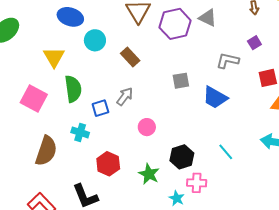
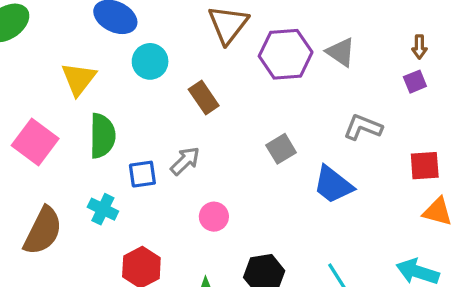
purple square: (254, 43) -> (415, 82), moved
gray square: (181, 81) -> (281, 149), turned -30

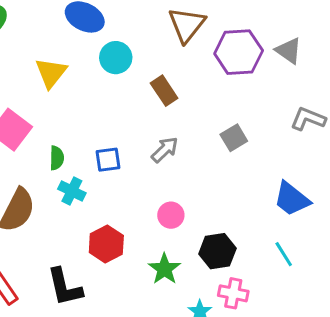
green semicircle: (102, 136) -> (57, 158), moved, size x0.6
gray arrow: (185, 161) -> (165, 150), moved
blue trapezoid: (333, 185) -> (292, 199), moved
pink circle: (214, 217) -> (171, 215), moved

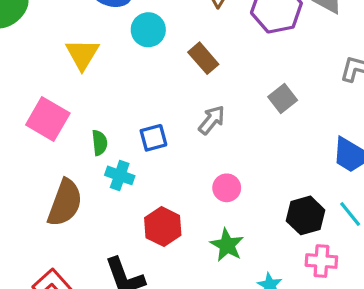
black hexagon: (217, 251) -> (306, 215), moved
pink cross: (233, 293) -> (321, 261), moved

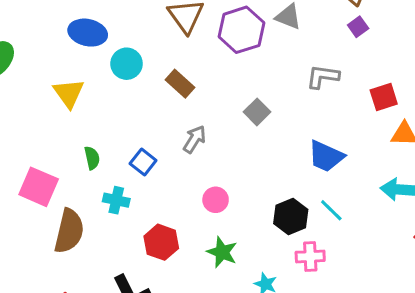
pink square: (48, 119) -> (39, 187), moved
blue square: (153, 138) -> (143, 162), turned -30
green semicircle: (100, 143) -> (92, 158), moved

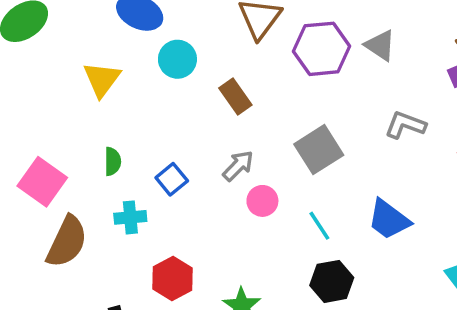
gray square: (257, 112) -> (319, 150), size x1.5
cyan cross: (116, 200) -> (130, 217), turned -30
pink circle: (216, 200) -> (262, 201), moved
cyan line: (331, 210) -> (319, 226), moved

